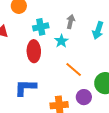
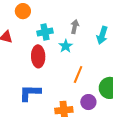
orange line: (74, 69) -> (78, 74), turned 72

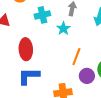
red ellipse: (38, 56) -> (26, 49), moved
purple circle: (88, 102) -> (87, 76), moved

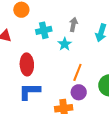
purple circle: (87, 76) -> (79, 92), moved

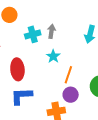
gray arrow: (73, 24) -> (51, 31), moved
cyan star: (65, 44) -> (53, 56), moved

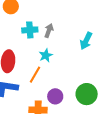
orange line: (68, 75) -> (35, 75), moved

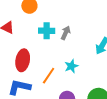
cyan star: (46, 55) -> (71, 66), moved

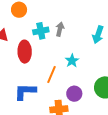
red ellipse: (23, 60) -> (25, 52), moved

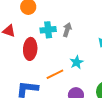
orange line: (52, 75) -> (55, 74), turned 36

